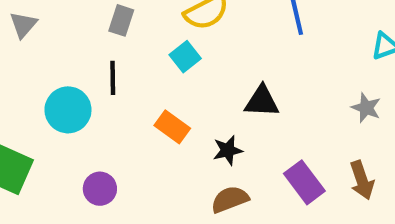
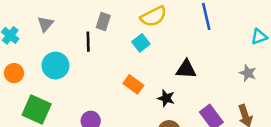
black line: (113, 78) -> (88, 42), moved
cyan circle: (68, 110) -> (55, 65), moved
black star: (228, 150) -> (166, 98), turned 30

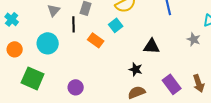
gray triangle: (45, 24) -> (54, 10), moved
gray star: (248, 73) -> (194, 39), moved
orange rectangle: (133, 84) -> (96, 40), moved

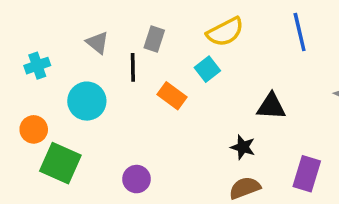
gray triangle: (54, 10) -> (98, 43), turned -32
cyan cross: (12, 19) -> (37, 66), moved, turned 32
orange circle: (15, 49) -> (34, 129), moved
purple rectangle: (172, 84) -> (307, 174), turned 54

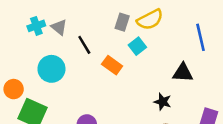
blue line: (300, 32) -> (200, 37), moved
gray rectangle: (154, 39) -> (122, 22), moved
cyan cross: (37, 66) -> (36, 26), moved
black line: (133, 67) -> (84, 45), turned -30

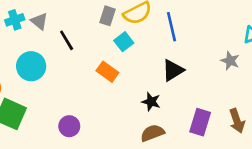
blue line: (200, 37) -> (172, 27), moved
orange rectangle: (112, 65) -> (107, 72), moved
black triangle: (183, 73) -> (173, 70), turned -35

